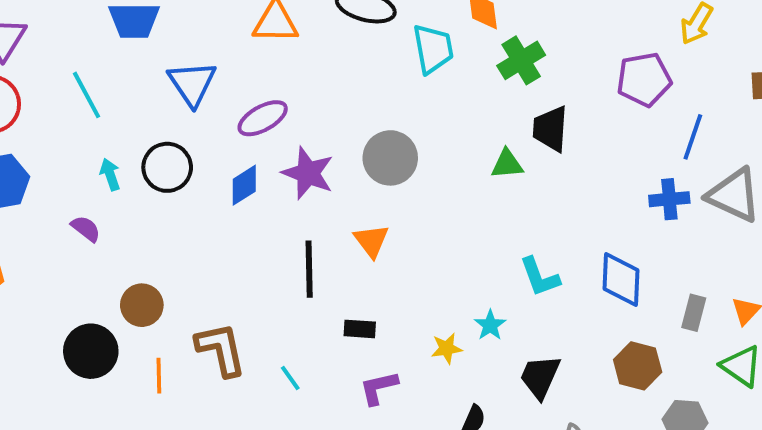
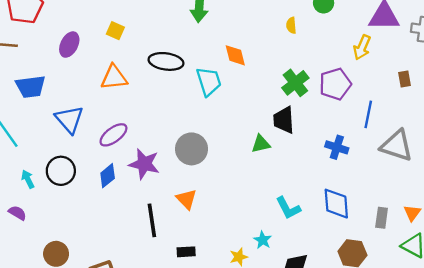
green cross: (521, 60) -> (295, 83), moved
blue cross: (669, 199) -> (337, 147), moved, turned 30

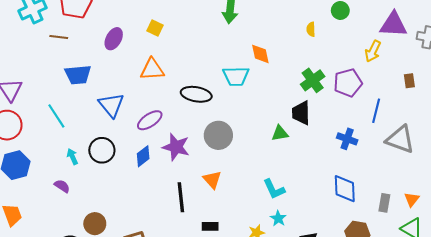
black ellipse: (166, 61) -> (196, 94), moved
cyan trapezoid: (209, 81) -> (236, 76), turned 104
cyan L-shape: (288, 208) -> (274, 189), moved

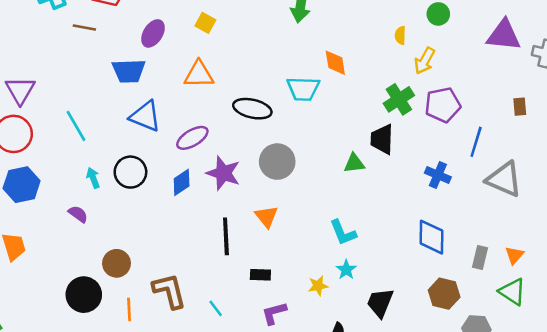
yellow arrow: (373, 51) -> (425, 61), moved
blue trapezoid: (78, 75) -> (129, 71), moved
blue triangle: (111, 105) -> (145, 116), turned -32

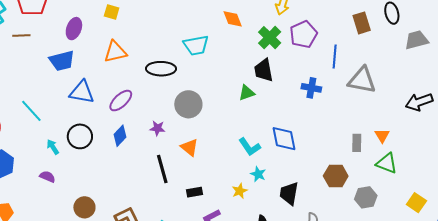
orange diamond: (335, 63) -> (233, 19), moved
brown rectangle: (520, 107) -> (362, 23), size x1.5
purple star: (223, 173) -> (157, 128), moved, size x0.6
blue diamond: (431, 237) -> (284, 139), moved

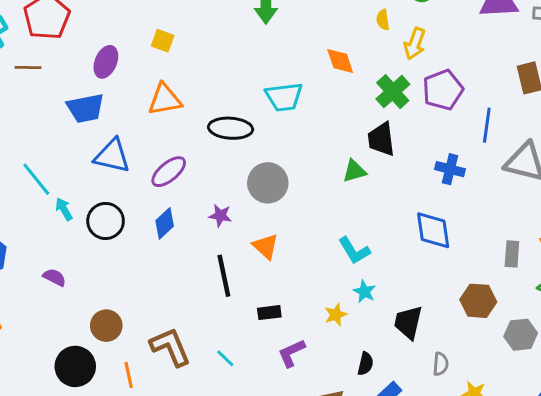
blue diamond: (284, 139) -> (433, 230), moved
cyan arrow: (53, 147) -> (64, 209), moved

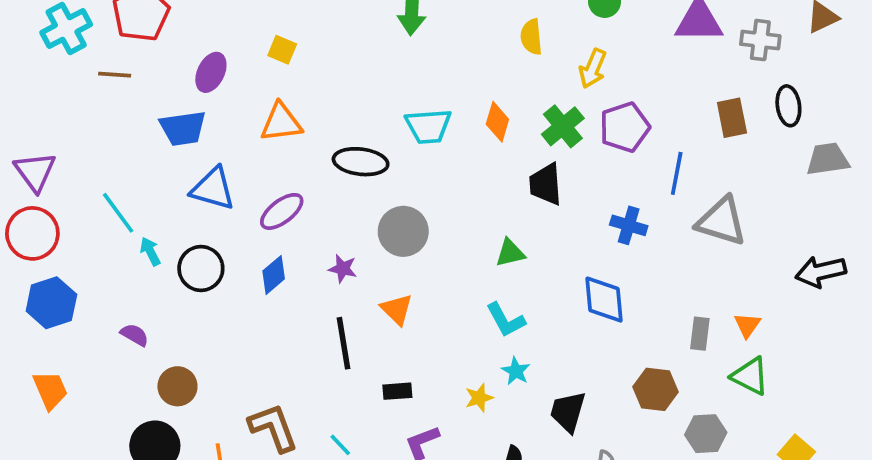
yellow semicircle: (383, 20) -> (531, 37), moved, size x1.4
orange diamond: (340, 61) -> (497, 122), moved, turned 32
green triangle: (354, 171) -> (510, 253), moved
brown circle: (106, 326) -> (177, 386), moved

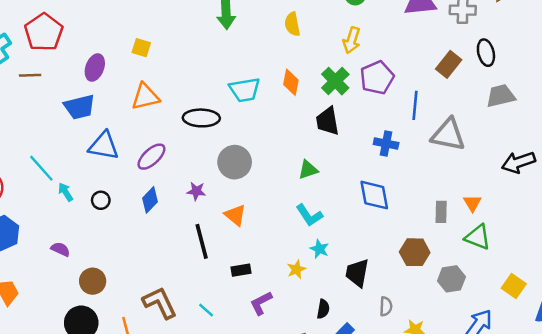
yellow semicircle: (531, 37) -> (292, 24), moved
brown rectangle: (732, 118) -> (449, 64), turned 55
gray trapezoid: (828, 159) -> (501, 96), moved
black circle: (201, 268) -> (101, 200), size x0.6

